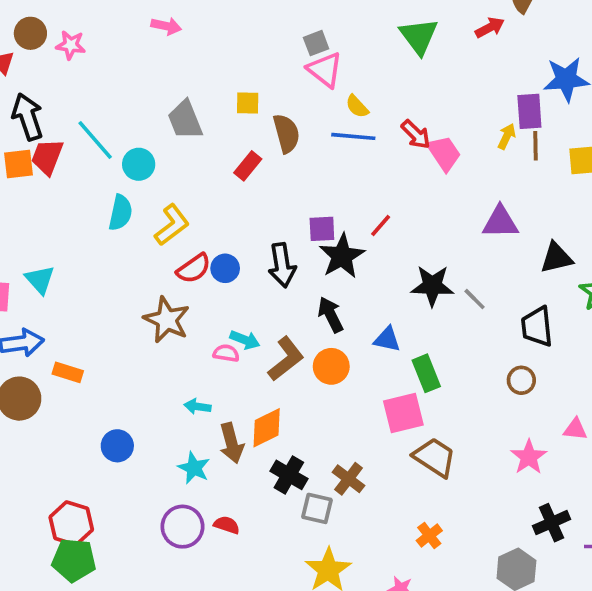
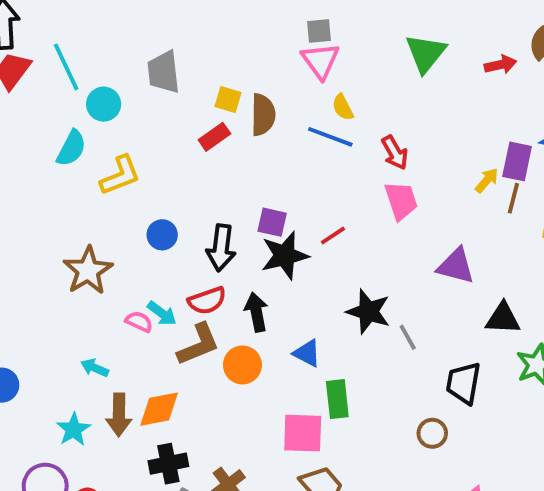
yellow square: (248, 103) -> (228, 100), moved
pink trapezoid: (444, 153) -> (401, 201), moved
red semicircle: (194, 268) -> (207, 301), moved
black cross: (289, 475) -> (168, 464), turned 33

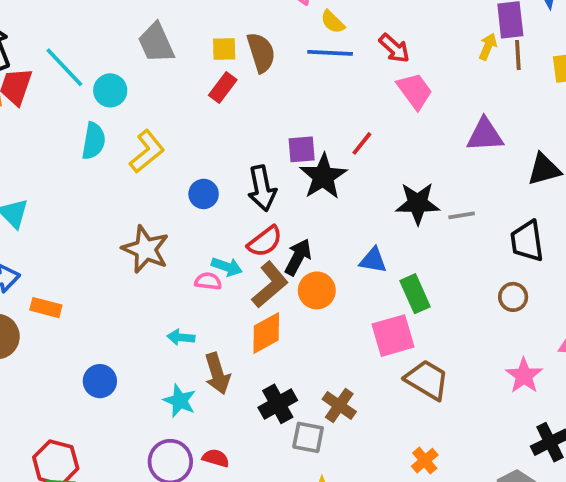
black arrow: (256, 312) -> (298, 257), moved, turned 57
gray line: (408, 337) -> (462, 215), turned -52
orange diamond: (159, 409) -> (266, 333), moved

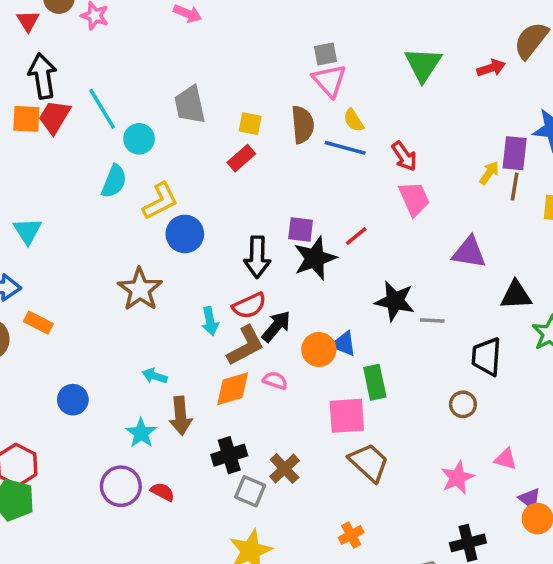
brown semicircle: (261, 53) -> (303, 125), moved
blue circle: (204, 194) -> (185, 234), moved, size x1.4
cyan arrow: (227, 267) -> (210, 321), turned 48
pink semicircle: (208, 281) -> (275, 381), moved
orange circle: (317, 290) -> (319, 350), moved

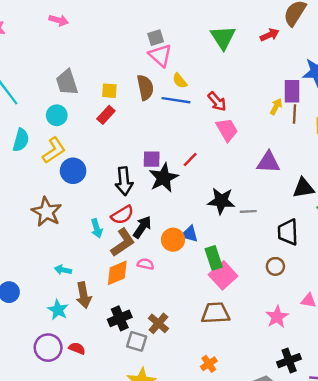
cyan circle: (139, 139) -> (57, 115), moved
pink square: (347, 416) -> (223, 275), moved, turned -32
brown trapezoid: (369, 462) -> (216, 313), turned -40

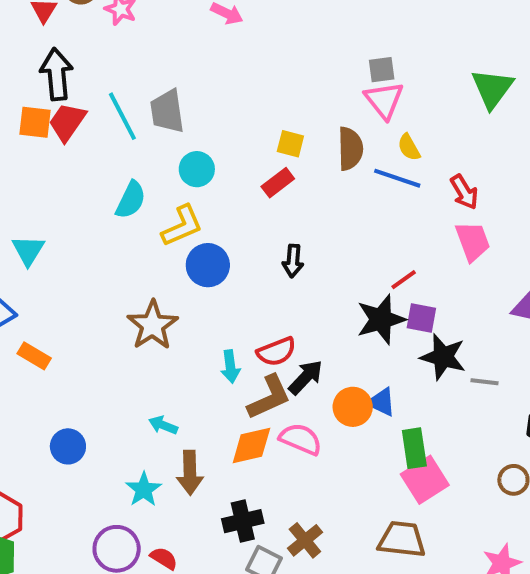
gray trapezoid: (67, 82) -> (167, 111), moved
purple square: (152, 159) -> (421, 318), moved
black star: (164, 178) -> (381, 319), moved
black arrow: (124, 181) -> (293, 261), moved, size x0.7
pink semicircle: (146, 264) -> (301, 439), size x1.5

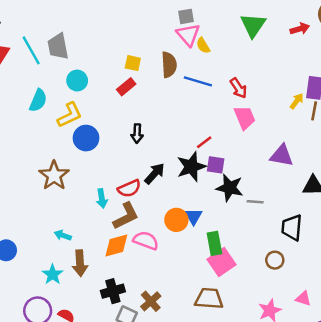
yellow semicircle: (409, 147) -> (203, 46), moved
black arrow: (306, 377) -> (155, 173), moved
blue triangle: (381, 402) -> (194, 216), turned 36

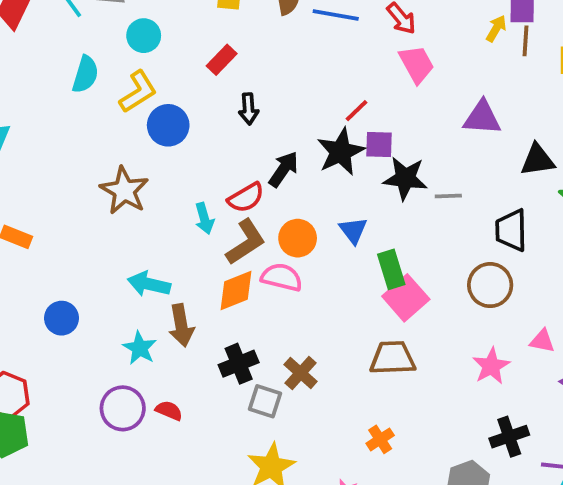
red rectangle: (126, 87) -> (222, 60), moved
orange circle: (176, 220) -> (298, 238), moved
cyan arrow: (63, 235) -> (149, 284), size x1.5
brown circle: (275, 260) -> (490, 285), size x1.5

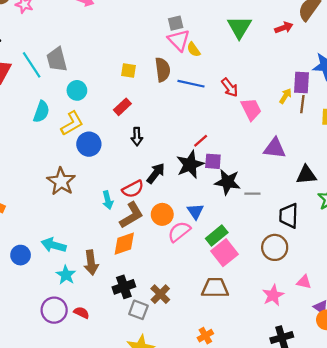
pink trapezoid: (416, 64) -> (251, 109), moved
green rectangle: (391, 269) -> (217, 235), turned 65
pink semicircle: (282, 277) -> (179, 232), moved, turned -55
cyan arrow: (149, 284) -> (54, 245), moved

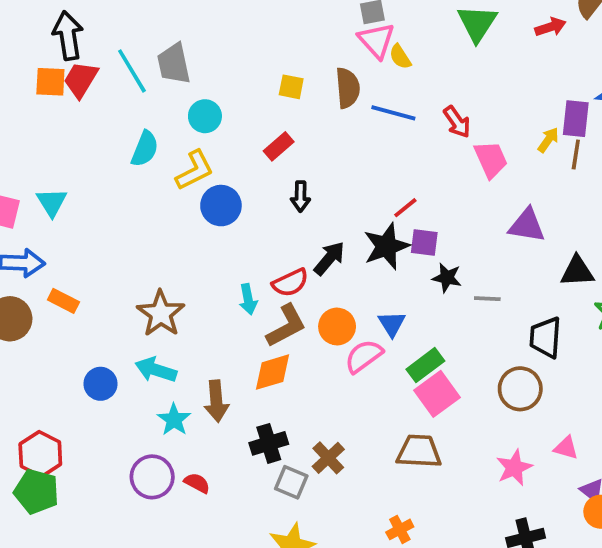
brown star: (61, 181) -> (161, 313), moved
black star: (228, 182) -> (447, 278), size x0.7

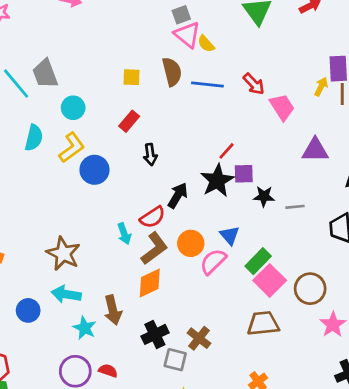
brown circle: (520, 389) -> (310, 289), moved

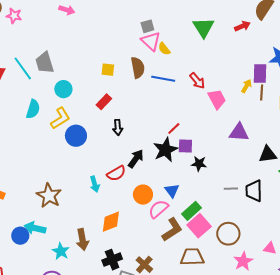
gray line: (295, 207) -> (231, 189), moved
brown L-shape: (154, 248) -> (172, 230), moved
cyan arrow: (66, 294) -> (35, 228), moved

